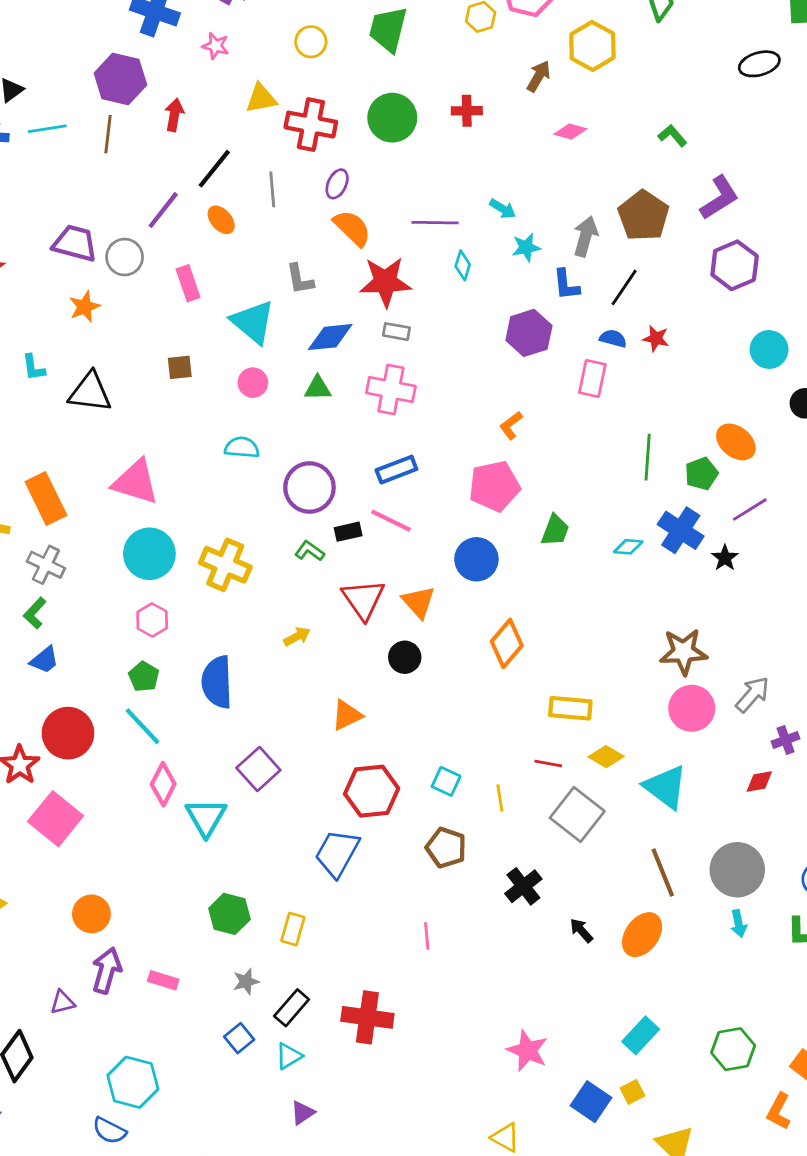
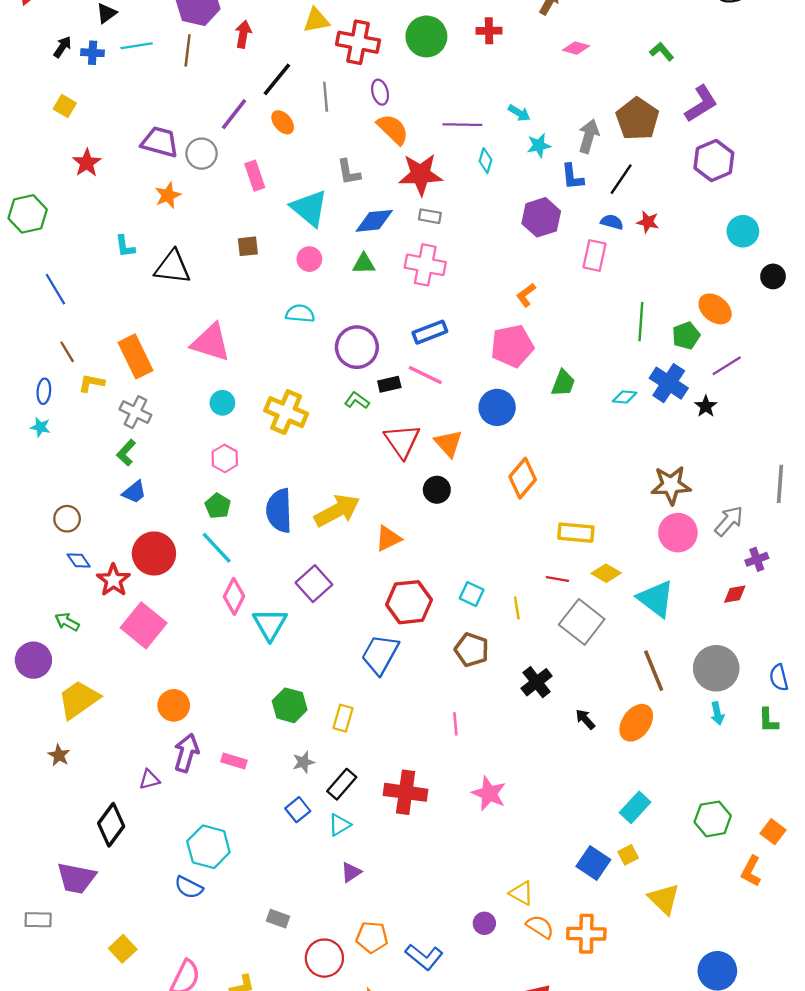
purple ellipse: (337, 184) -> (380, 92), turned -40
cyan circle: (149, 554) -> (222, 403), size x0.6
yellow arrow: (297, 637) -> (337, 511), moved, size x2.0
pink star: (528, 1051) -> (489, 793), moved

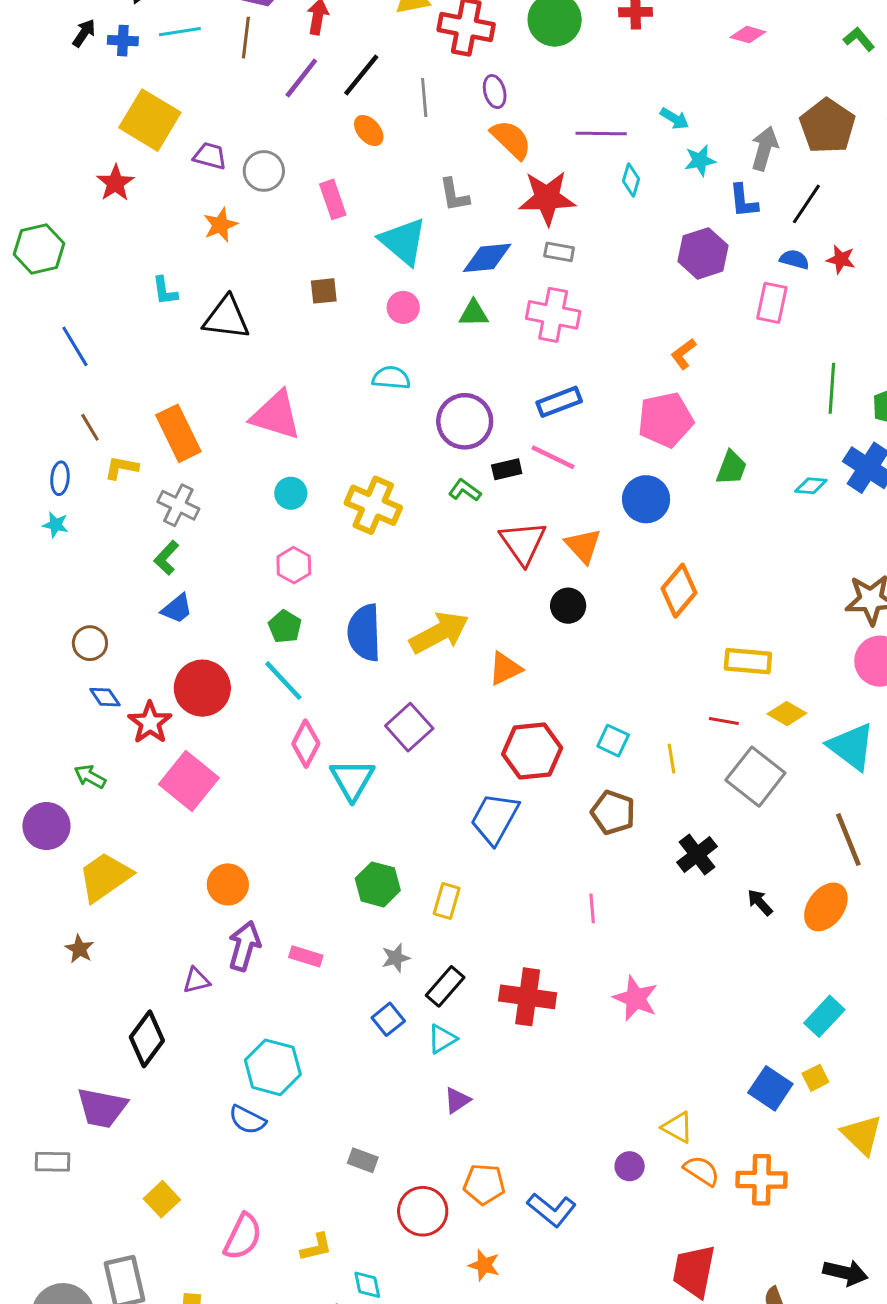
yellow square: (65, 106) -> (150, 120), moved, size x2.0
purple line: (234, 114) -> (301, 78), moved
purple trapezoid: (160, 142) -> (210, 156), size x0.7

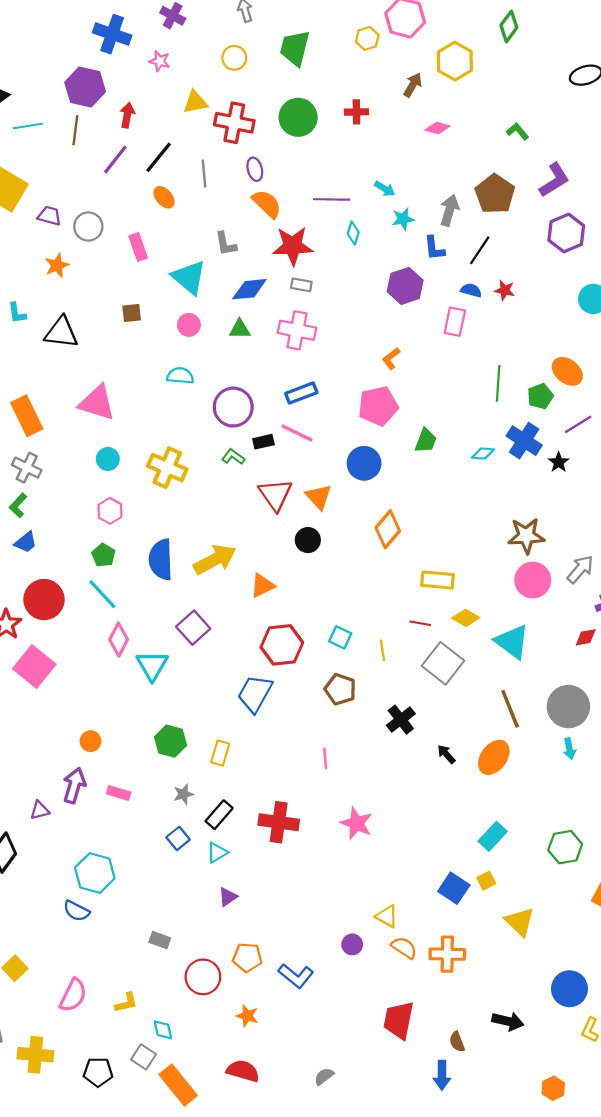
orange circle: (228, 884) -> (90, 741), moved, size x0.7

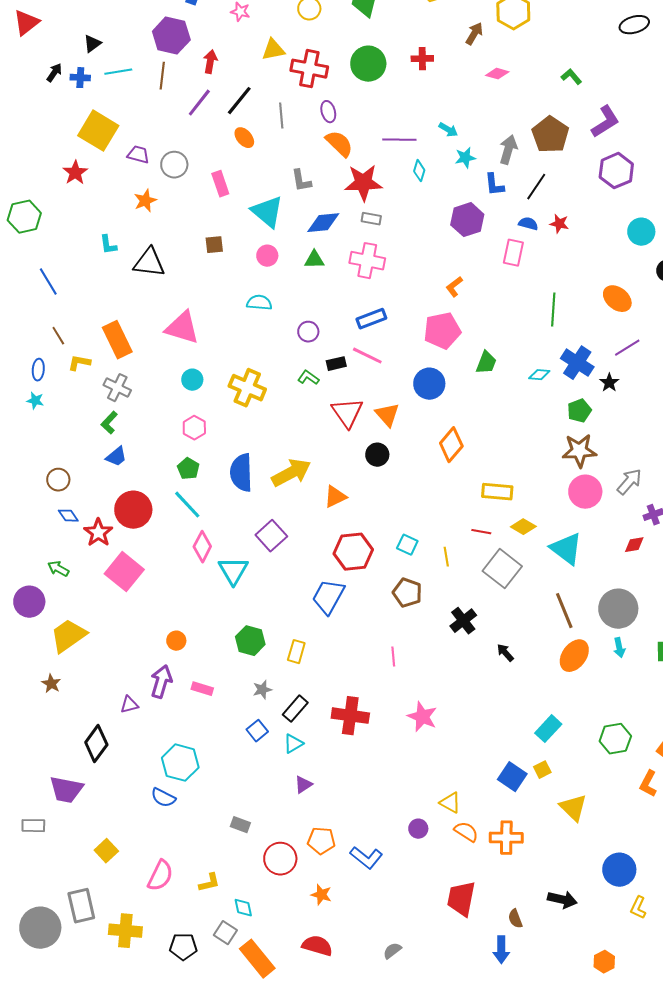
green pentagon: (540, 396) -> (579, 411), moved
purple circle: (233, 407) -> (308, 332), size x0.6
orange ellipse: (494, 757) -> (574, 656), moved

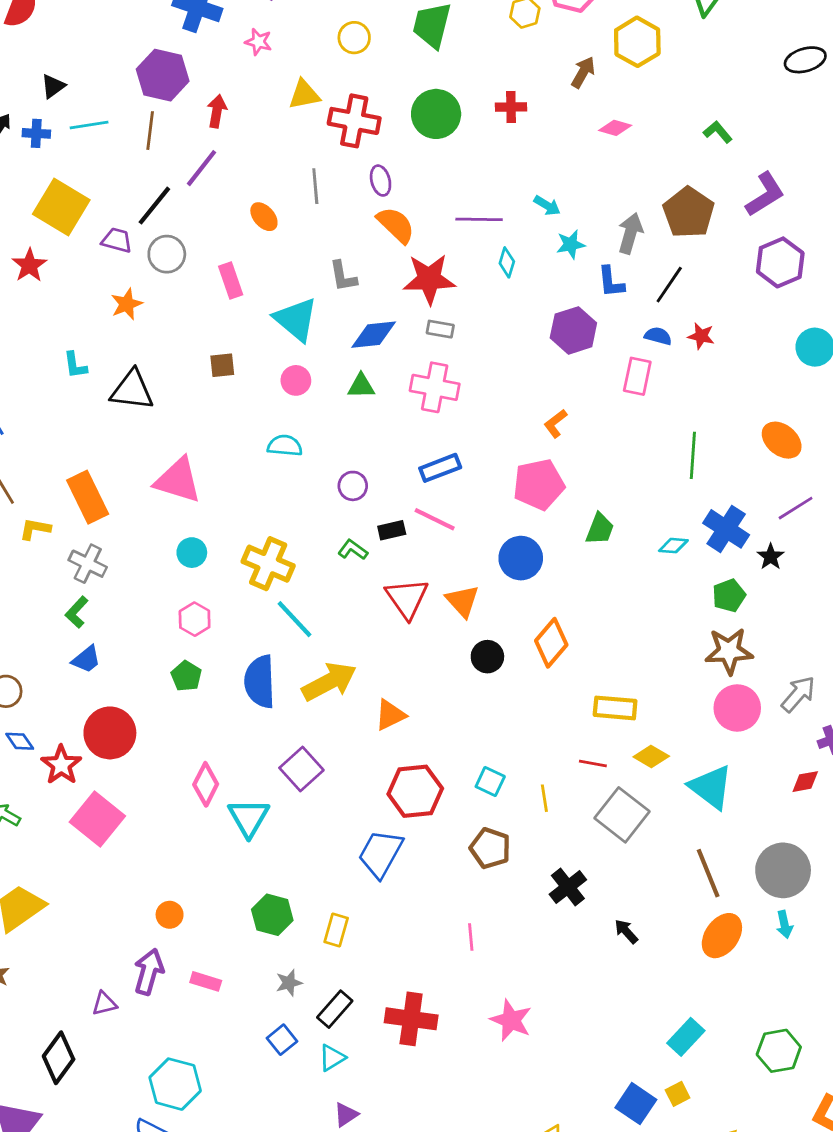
black line: (239, 101) -> (154, 206), moved
black circle: (377, 455) -> (487, 657), moved
cyan line: (187, 505) -> (294, 619), moved

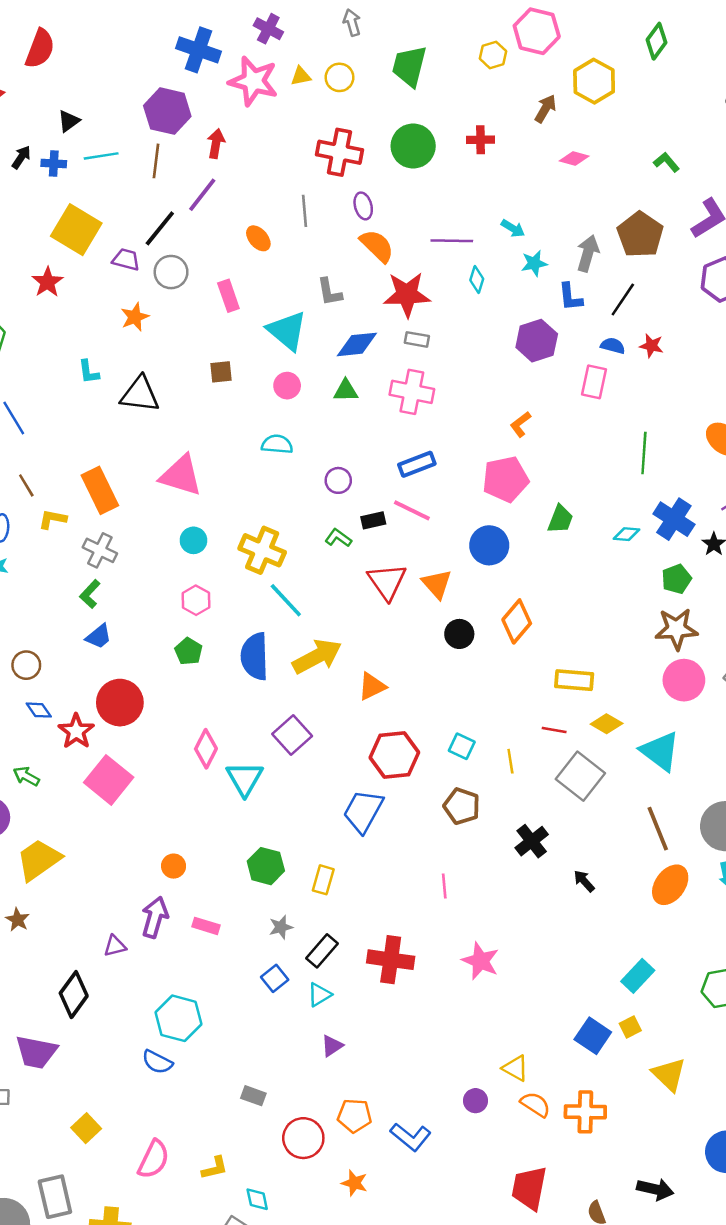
pink star: (258, 42) -> (253, 81), size x2.0
yellow triangle: (304, 95) -> (301, 76), moved, size x0.7

